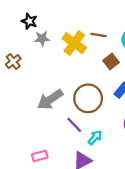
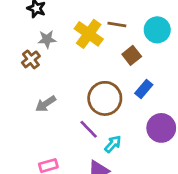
gray star: (42, 38) -> (47, 39), moved
brown cross: (13, 62) -> (31, 59), moved
gray arrow: (50, 100) -> (46, 104), moved, size x0.7

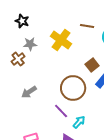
brown line: (117, 24) -> (87, 26), moved
brown square: (132, 55) -> (92, 65), moved

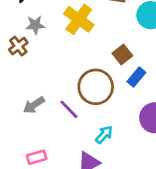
gray arrow: (29, 92) -> (34, 105), moved
purple line: (61, 111) -> (69, 109), moved

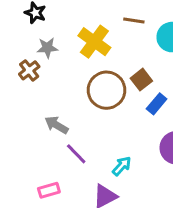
brown circle: (96, 87) -> (107, 90), moved
gray arrow: (34, 105) -> (56, 125), moved, turned 65
purple line: (69, 109) -> (76, 154), moved

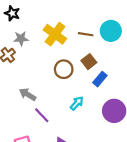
brown line: (134, 20) -> (86, 34), moved
brown circle: (107, 90) -> (64, 69), size x0.7
cyan arrow: (122, 166) -> (77, 103), moved

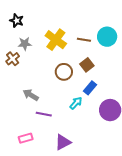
blue rectangle: (100, 79) -> (90, 88), moved
purple line: (42, 115) -> (44, 114), turned -35

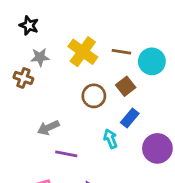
cyan circle: (107, 37) -> (152, 61), moved
brown cross: (13, 59) -> (23, 78), turned -32
gray arrow: (31, 95) -> (48, 128), turned -56
cyan arrow: (76, 103) -> (110, 139), turned -64

